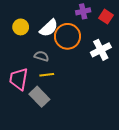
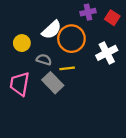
yellow circle: (21, 27) -> (22, 43), moved
yellow line: (47, 75) -> (67, 68), moved
gray rectangle: (39, 97) -> (53, 83), moved

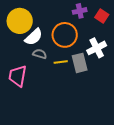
white semicircle: (52, 30) -> (34, 37), moved
yellow circle: (22, 43) -> (20, 21), moved, size x1.6
gray rectangle: (53, 83) -> (80, 63), moved, turned 30

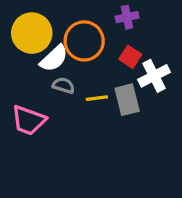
red square: (102, 16) -> (130, 57), moved
orange circle: (65, 35) -> (84, 41), moved
pink trapezoid: (18, 76) -> (29, 120), turned -80

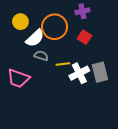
yellow circle: (32, 33) -> (20, 22), size x0.6
white cross: (154, 76) -> (79, 73), moved
gray rectangle: (127, 100) -> (100, 72), moved

